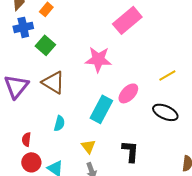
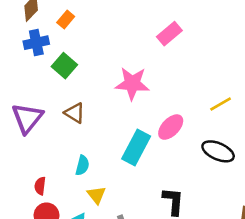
pink rectangle: (127, 20) -> (169, 34), size x0.7
brown triangle: (53, 82) -> (75, 113), size x0.7
yellow triangle: (88, 146) -> (96, 195), moved

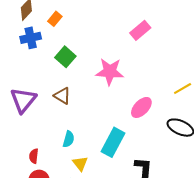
green square: (64, 66) -> (65, 57), moved
cyan rectangle: (136, 148) -> (113, 142), moved

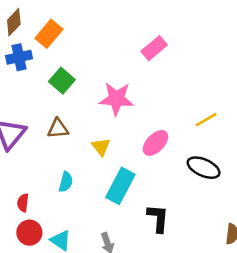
orange rectangle: (55, 19) -> (49, 34), size x1.5
brown triangle: (62, 96) -> (58, 129), turned -36
yellow triangle: (80, 163) -> (101, 147), moved

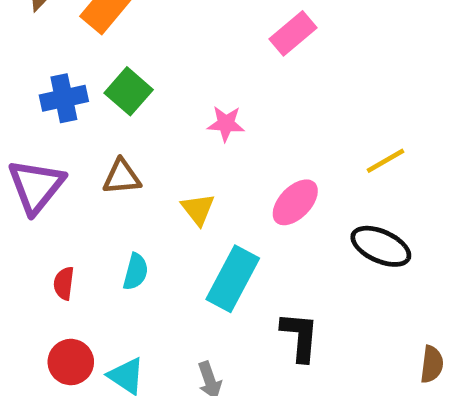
blue cross: (19, 57) -> (64, 98), moved
pink star: (116, 99) -> (226, 124), size x0.6
red semicircle: (23, 203) -> (64, 283), moved

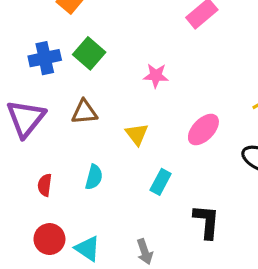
cyan rectangle: (233, 279) -> (161, 182), size x0.6

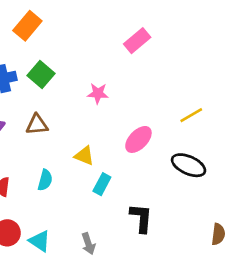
yellow triangle: (137, 134) -> (84, 156), moved, turned -30

